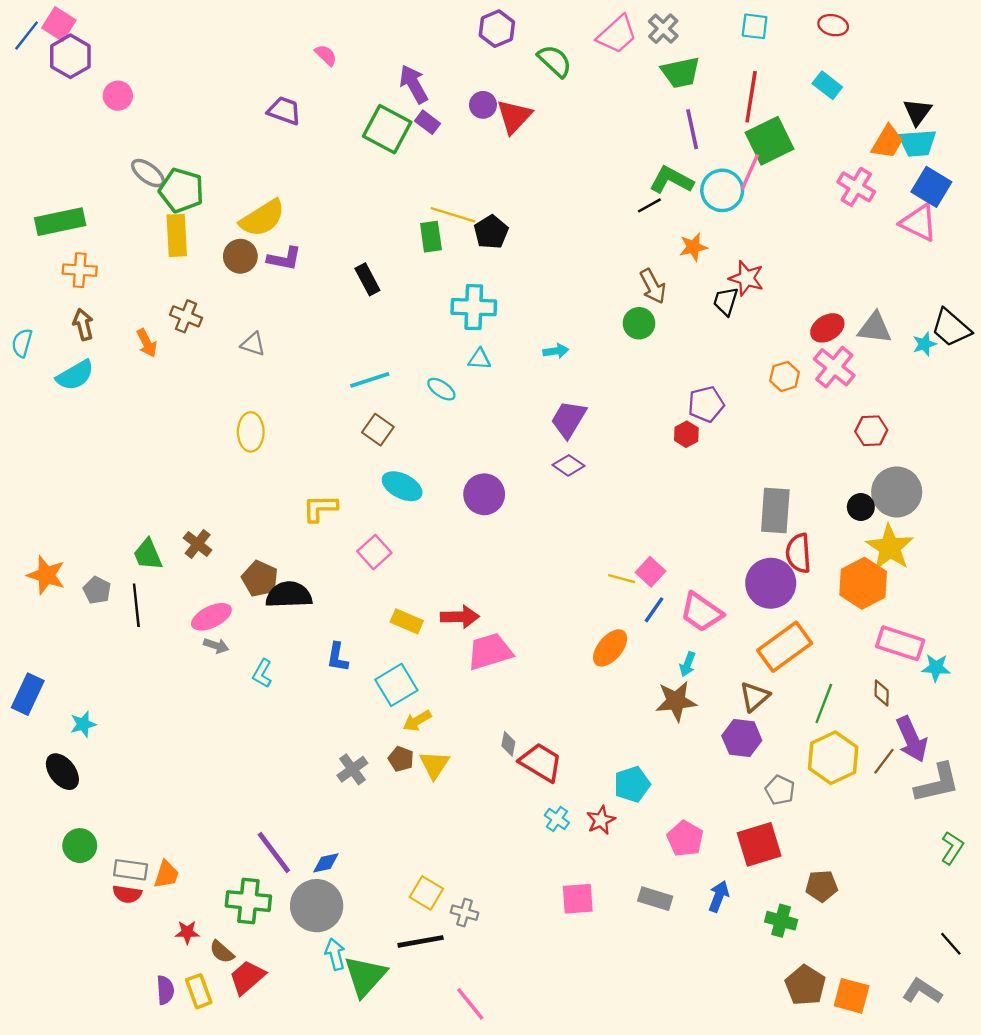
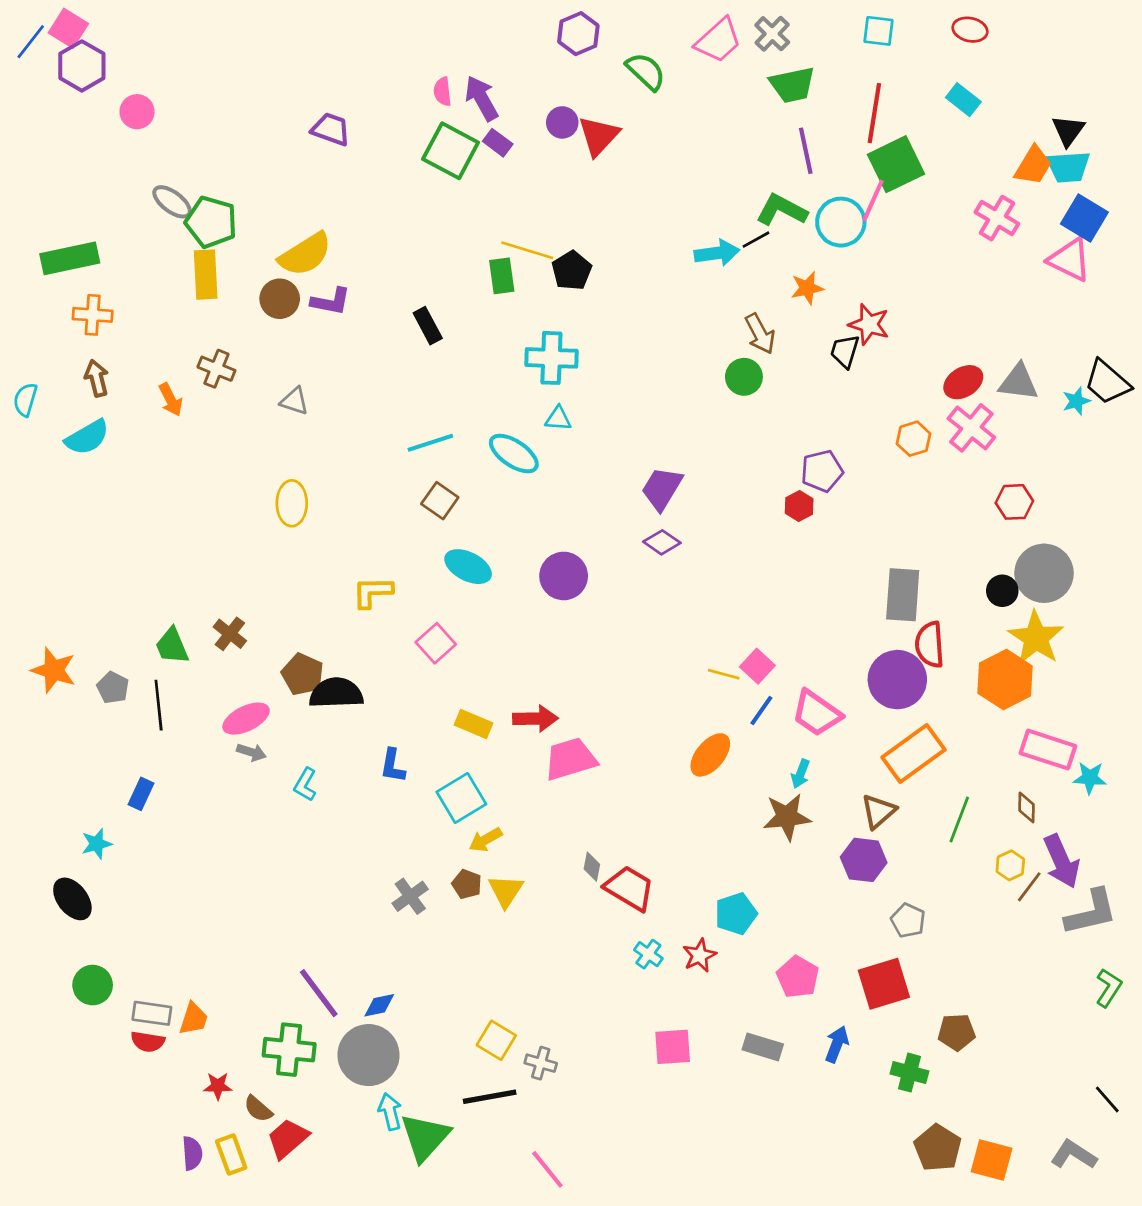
pink semicircle: (326, 55) -> (442, 92), moved, turned -140
cyan arrow: (556, 351) -> (717, 253), moved, size x1.5
cyan ellipse: (441, 389) -> (514, 454), size x1.5
blue rectangle: (28, 694) -> (141, 794), moved, size x0.7
yellow hexagon: (833, 758) -> (1010, 865), moved, size x0.5

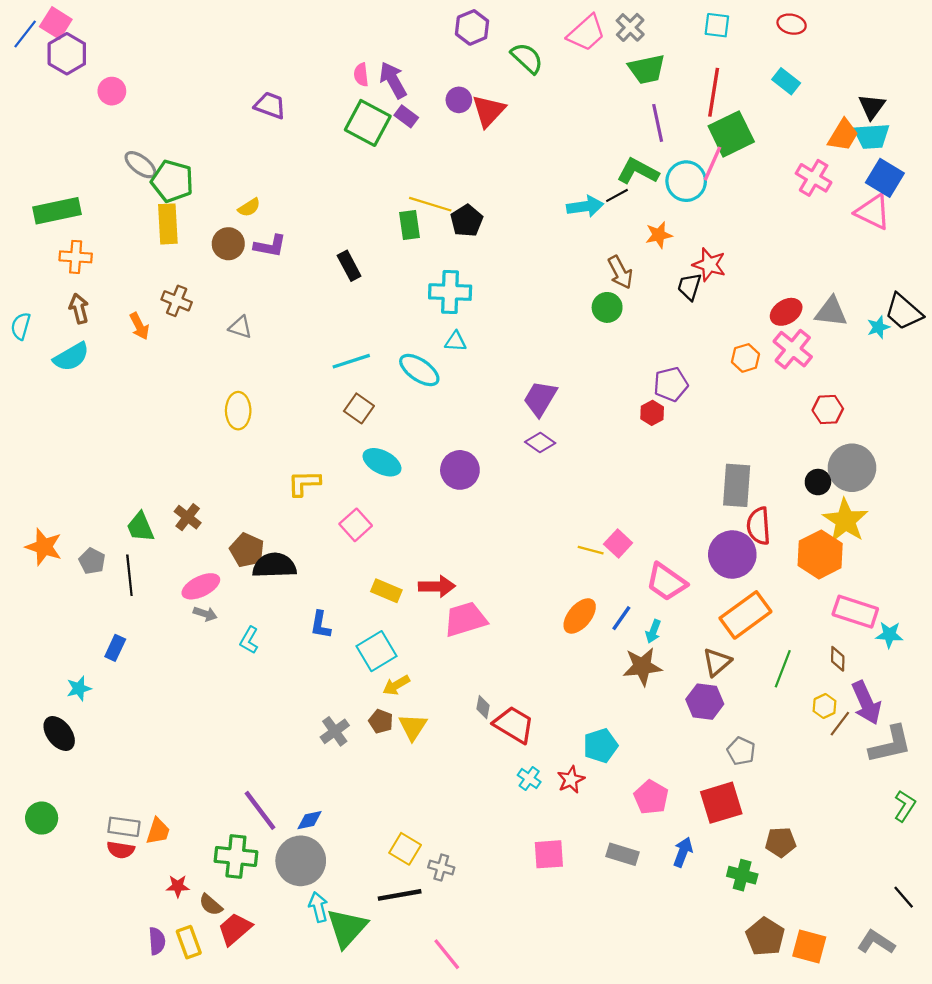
yellow semicircle: (305, 254) -> (249, 207), size x0.5
blue line: (761, 711) -> (621, 618), moved
green circle: (93, 985) -> (42, 818), moved

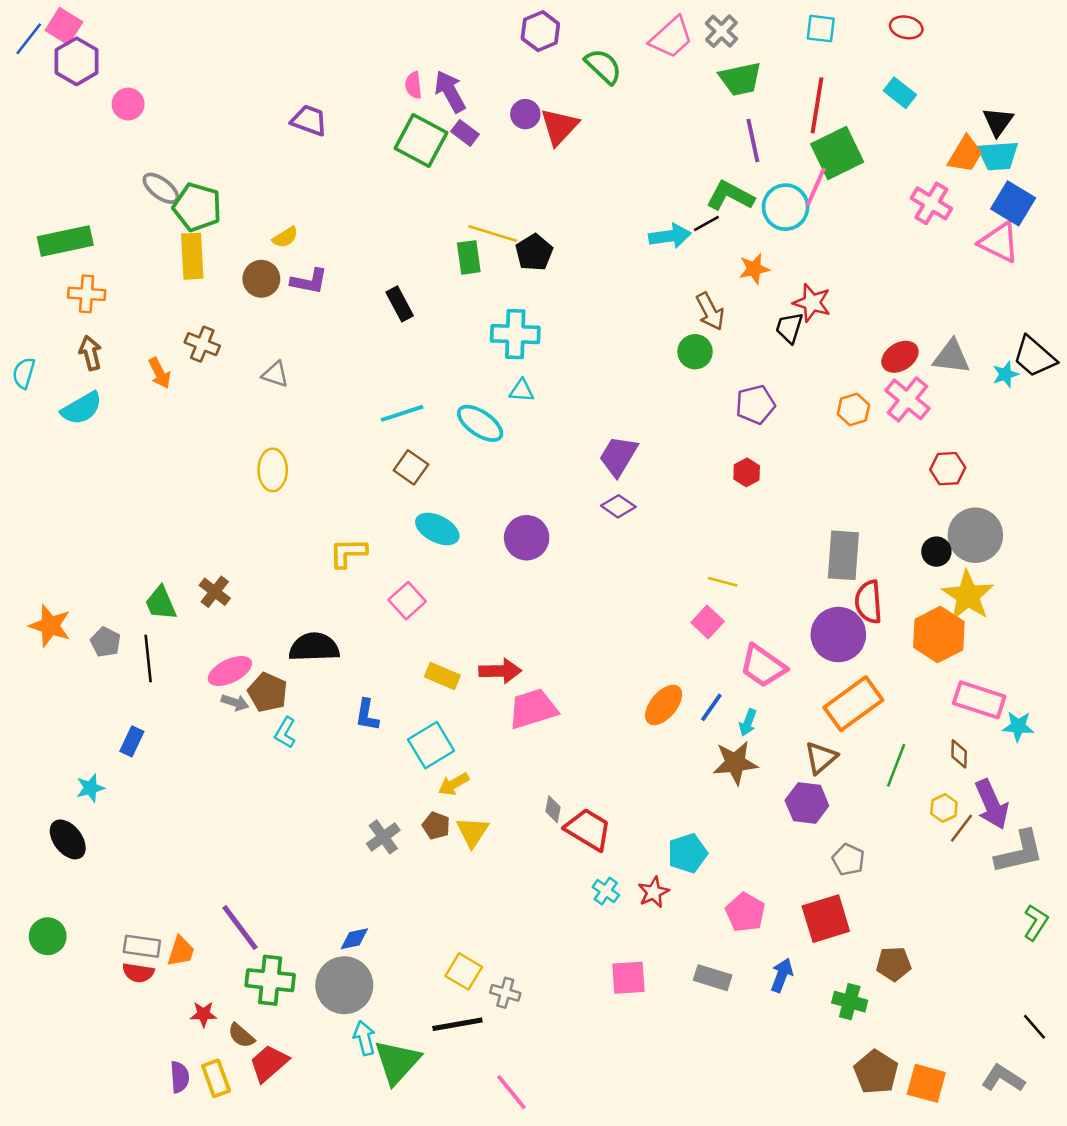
purple pentagon: (671, 384) -> (755, 404), moved
brown pentagon: (247, 550) -> (268, 692), moved
yellow line: (591, 550) -> (723, 582), moved
purple line: (260, 810) -> (240, 927), moved

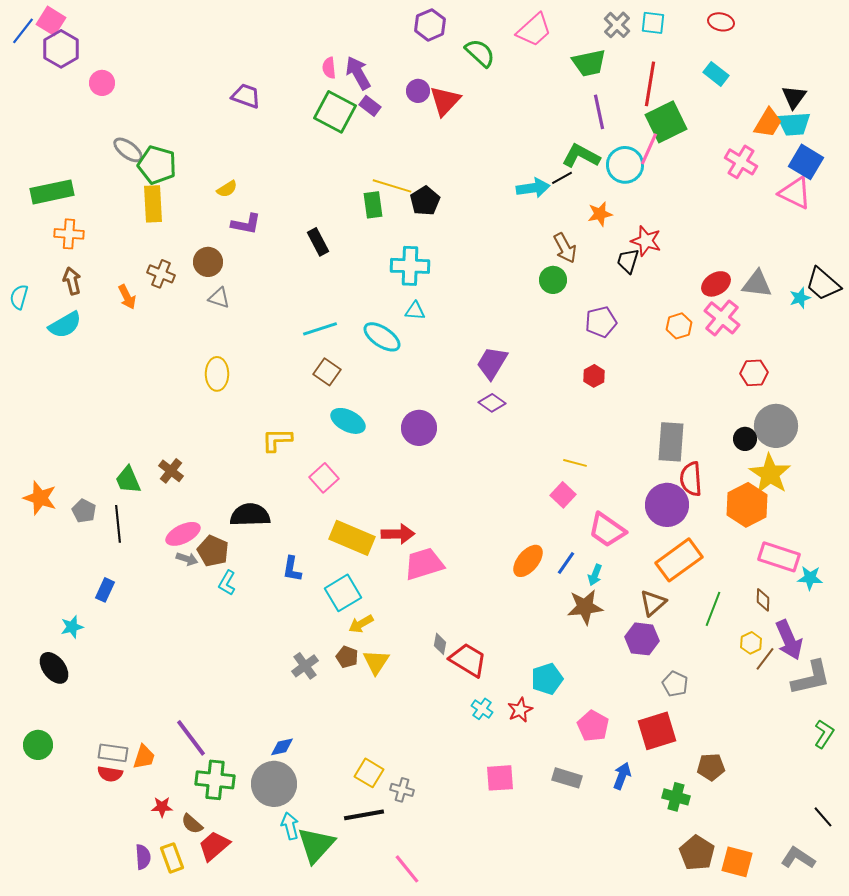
gray cross: (721, 31) -> (617, 25), moved
brown circle: (261, 279) -> (208, 262), moved
yellow rectangle: (442, 676) -> (352, 538), size x1.6

